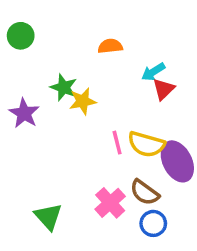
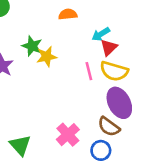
pink line: (117, 143) -> (89, 71), moved
yellow semicircle: (146, 144) -> (114, 71), moved
brown semicircle: (145, 192) -> (109, 127), moved

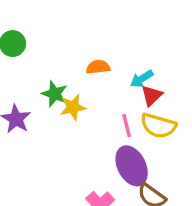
orange semicircle: (68, 14) -> (98, 67), moved
purple ellipse: (119, 103) -> (132, 166), moved

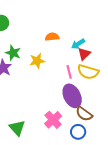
green star: (55, 94) -> (13, 53), moved

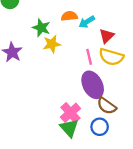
cyan arrow: (78, 44) -> (87, 22), moved
green star: (13, 53) -> (41, 28), moved
green triangle: (17, 128) -> (69, 128), moved

